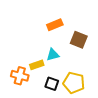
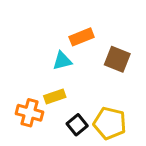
cyan triangle: (53, 55) -> (62, 61), moved
black square: (52, 84) -> (77, 125), turned 32

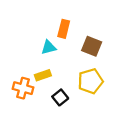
orange rectangle: (82, 37) -> (64, 29), turned -54
yellow pentagon: (110, 123) -> (90, 81), moved, turned -30

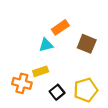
orange rectangle: (64, 29) -> (60, 27), turned 42
yellow pentagon: (90, 81) -> (86, 90), moved

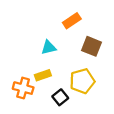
orange rectangle: (60, 27) -> (72, 21), moved
yellow pentagon: (86, 90) -> (82, 81), moved

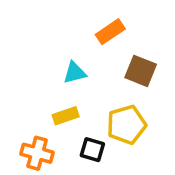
orange cross: (23, 88) -> (37, 153), moved
black square: (60, 97) -> (92, 150), turned -35

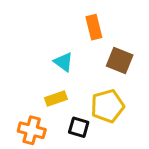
orange rectangle: (110, 32) -> (94, 27), turned -70
cyan triangle: (75, 73) -> (64, 62), turned 50

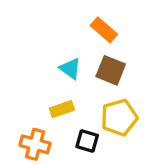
orange rectangle: (94, 27) -> (104, 30), turned -35
brown square: (120, 60) -> (111, 70), moved

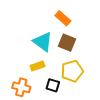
cyan triangle: (70, 69) -> (43, 42), size x1.5

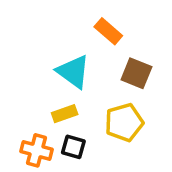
brown square: (67, 43) -> (136, 73), moved
black square: (53, 85) -> (73, 147), moved

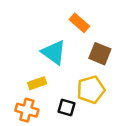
yellow rectangle: (65, 114) -> (37, 83), moved
black square: (73, 147) -> (67, 108), moved

